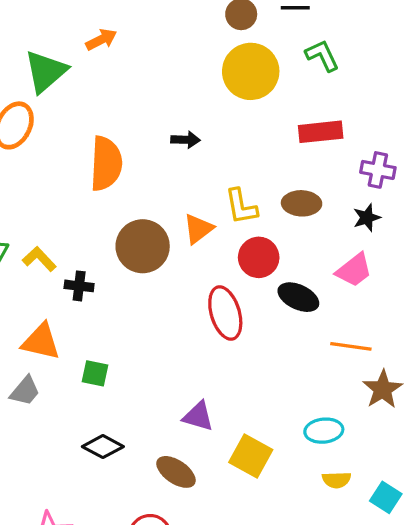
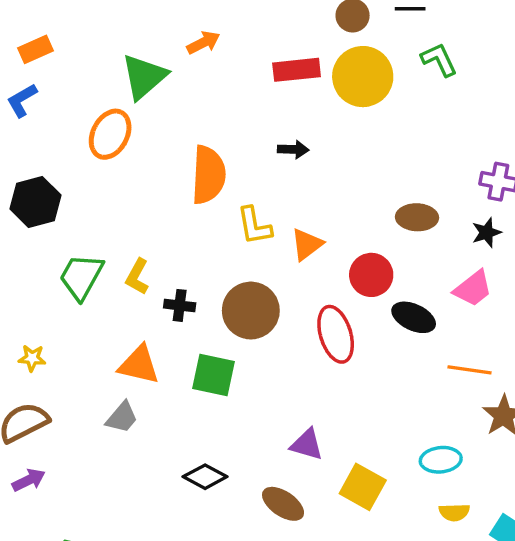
red rectangle: (321, 132) -> (297, 70), moved
yellow L-shape: (241, 207) -> (254, 226), moved
brown circle: (143, 246) -> (251, 311), moved
yellow L-shape: (39, 259) -> (137, 277), turned -108
green square: (95, 373) -> (214, 375), moved, size x1.5

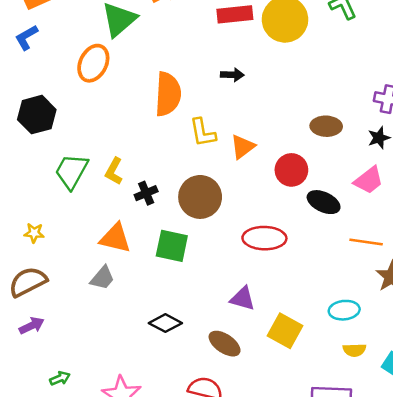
black cross: (180, 305) -> (146, 193), turned -30
red ellipse: (336, 334) -> (264, 238), moved, turned -72

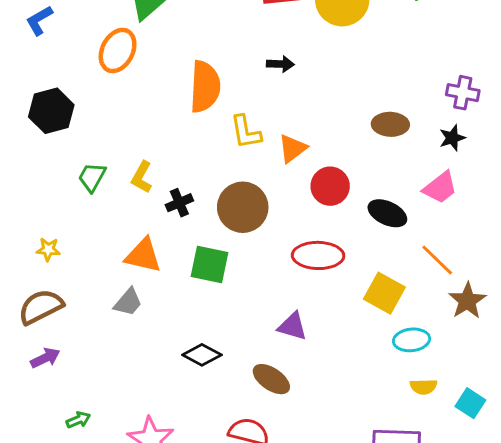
red circle: (291, 170) -> (330, 186), moved
green trapezoid: (71, 171) -> (92, 177), size x0.7
orange line: (366, 242) -> (437, 260), turned 36
yellow square: (285, 331) -> (384, 293), moved

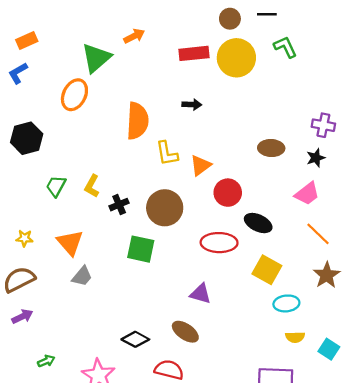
black ellipse: (387, 213) -> (258, 223), moved
orange triangle: (143, 255) -> (70, 243), moved, turned 36
orange line: (437, 260) -> (318, 234), moved
black diamond: (202, 355) -> (135, 339), moved

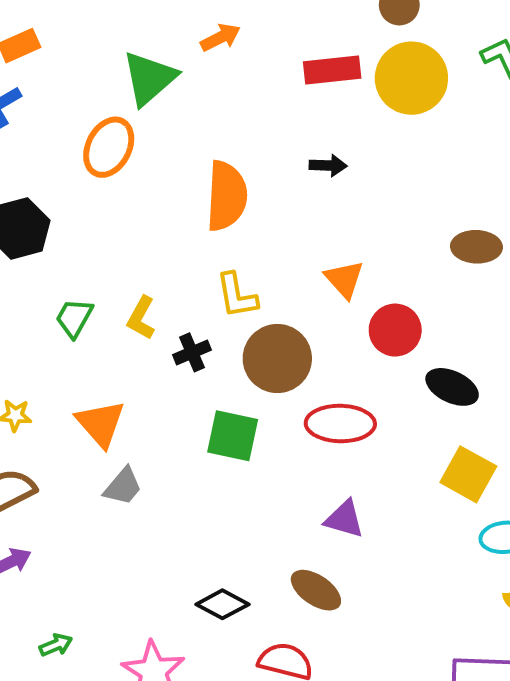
yellow L-shape: (167, 153) -> (237, 296), moved
orange triangle: (201, 165) -> (344, 279), turned -35
red ellipse: (219, 243) -> (340, 424), moved

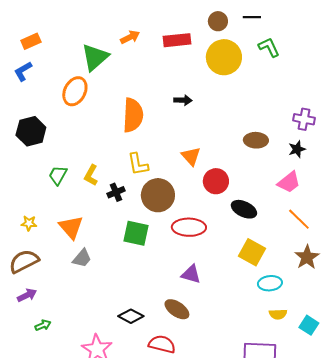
red rectangle: (332, 70) -> (177, 40), moved
green arrow: (56, 645) -> (43, 325), moved

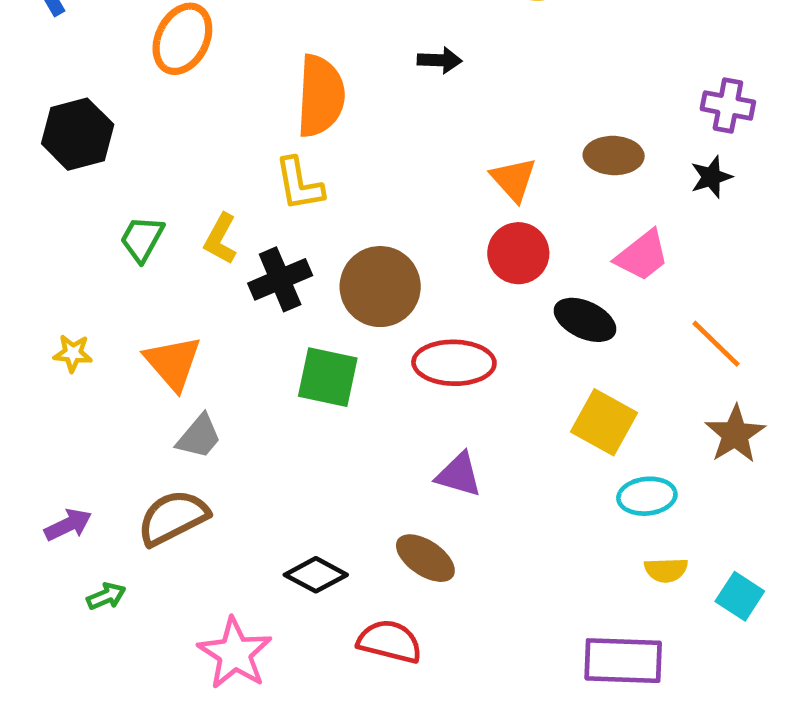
orange triangle: (191, 156) -> (514, 179), moved
yellow L-shape: (138, 164) -> (299, 184), moved
pink trapezoid: (289, 182) -> (642, 256), moved
black cross: (116, 192) -> (280, 279), size x1.4
brown semicircle: (24, 261) -> (173, 518), moved

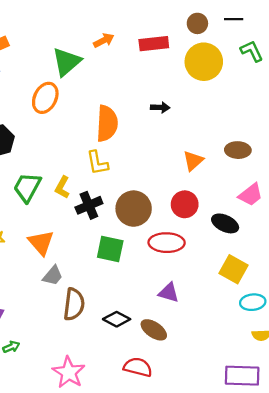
orange triangle: (514, 179) -> (193, 161), turned 30
green trapezoid: (142, 239) -> (27, 187), size x1.4
red circle: (518, 253) -> (185, 204), moved
brown semicircle: (173, 518) -> (74, 304), moved, turned 124
black diamond: (316, 575) -> (117, 319), moved

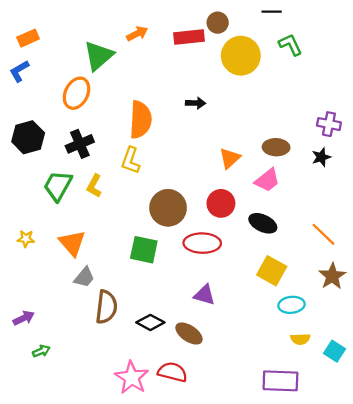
brown circle: (197, 23) -> (218, 23), moved
yellow L-shape: (97, 163) -> (131, 160), turned 30
pink trapezoid: (251, 195) -> (267, 180), moved
black cross: (89, 205) -> (80, 144), moved
pink star: (69, 372) -> (132, 378), moved

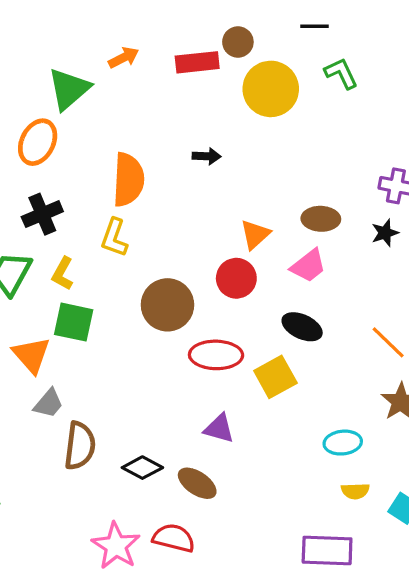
red circle: (221, 203) -> (236, 278), moved
green square: (144, 250) -> (74, 322), moved
yellow square: (272, 271) -> (275, 377), moved, turned 32

